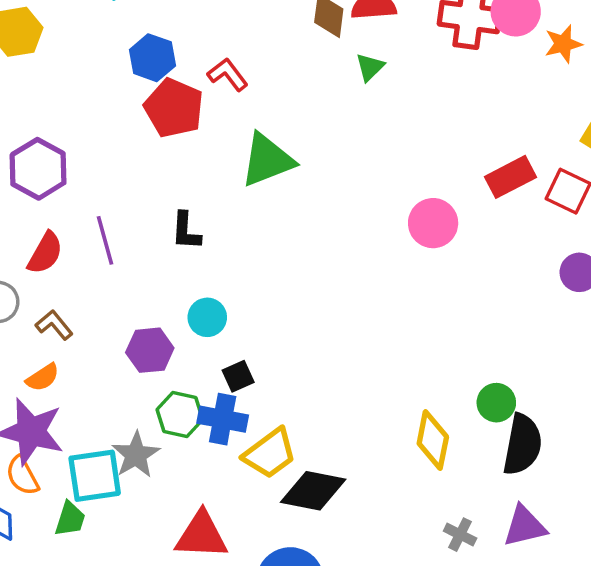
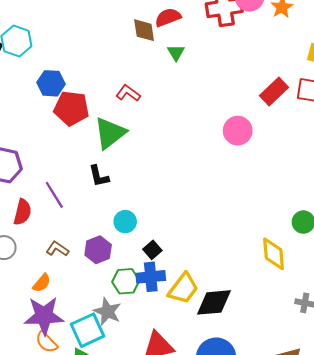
red L-shape: (228, 75) -> (128, 93), moved
green triangle: (267, 160) -> (110, 133), moved
brown L-shape: (54, 325) -> (57, 249), moved

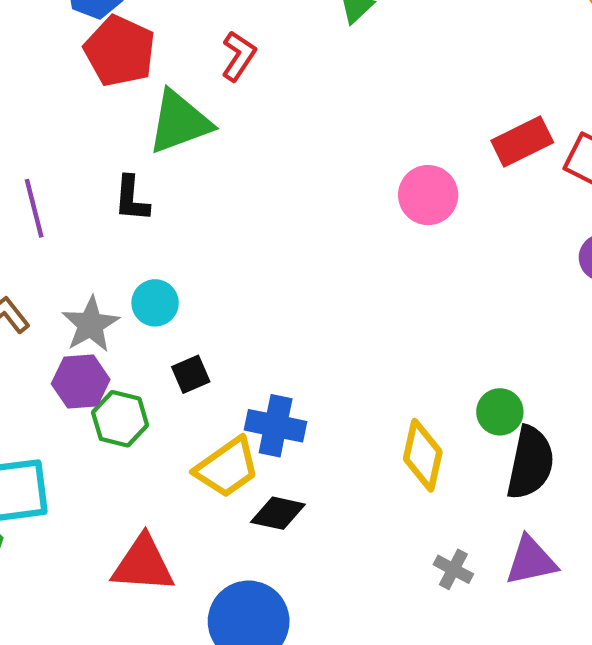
red L-shape: (128, 93) -> (239, 56), turned 70
purple hexagon: (98, 250) -> (81, 382), moved
blue cross: (151, 277) -> (276, 426), moved
black diamond: (214, 302) -> (278, 513), size x0.7
gray star: (107, 311) -> (90, 324), moved

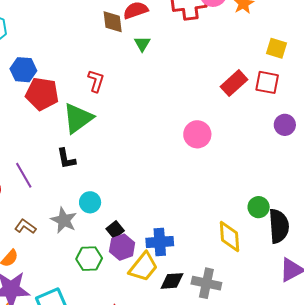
pink circle: (428, 195) -> (197, 134), moved
purple hexagon: (81, 382) -> (122, 247), moved
gray cross: (453, 569) -> (206, 283), moved, size x1.6

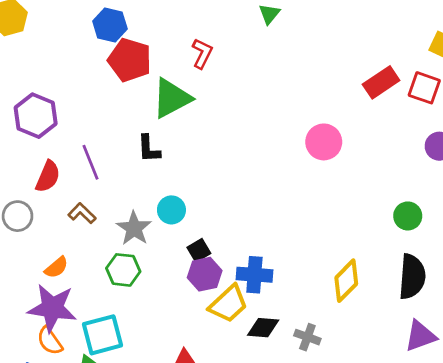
green circle: (259, 207) -> (408, 216), moved
brown L-shape: (25, 226) -> (82, 213), moved
yellow diamond: (230, 236) -> (346, 281), turned 40
green hexagon: (89, 259) -> (123, 270), moved
gray cross: (206, 283) -> (307, 337), size x0.7

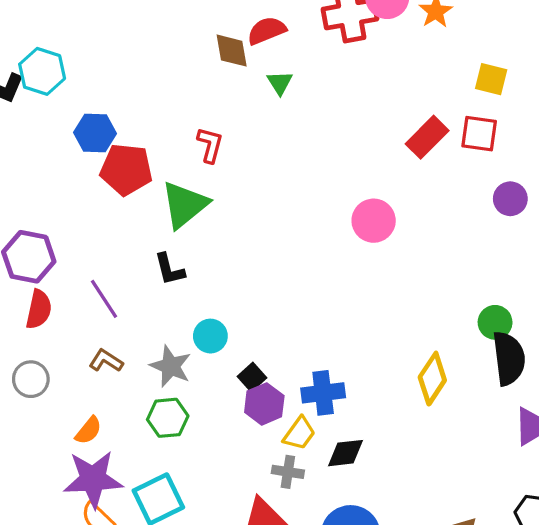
red semicircle: (48, 176) -> (39, 309), moved
green circle: (408, 216) -> (495, 322), moved
yellow trapezoid: (228, 304) -> (299, 433), size x0.7
gray cross: (307, 337) -> (288, 472), moved

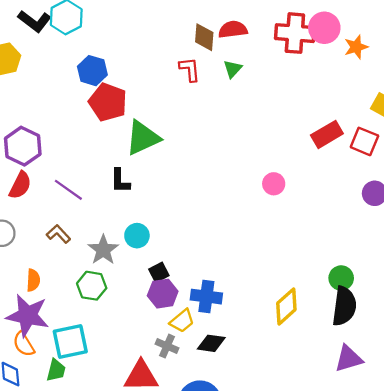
red L-shape: (210, 145) -> (190, 69), moved, turned -35
pink circle: (374, 221) -> (274, 184), size x0.7
purple line: (104, 299) -> (68, 190), turned -36
orange semicircle: (88, 430) -> (33, 280), turned -50

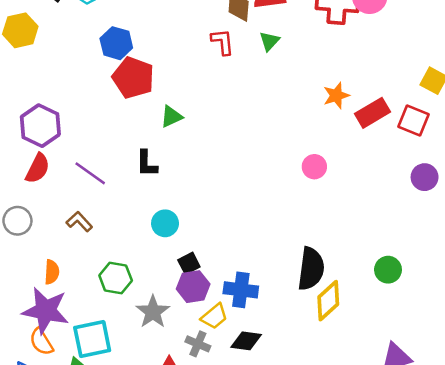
orange star: (356, 47) -> (336, 96), moved
green triangle: (143, 138) -> (171, 117), size x0.6
gray star: (103, 250) -> (153, 312), moved
black semicircle: (344, 306) -> (311, 269), moved

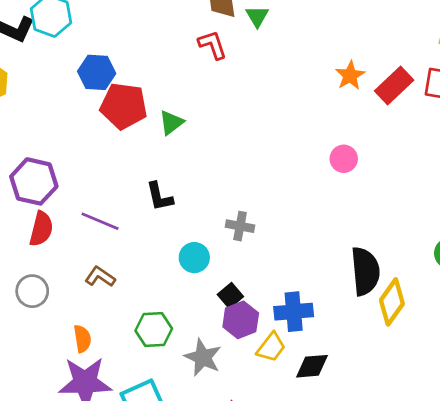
green triangle: (269, 41) -> (257, 16), moved
green triangle: (171, 117) -> (171, 123), moved
gray cross: (198, 344) -> (240, 226), moved

